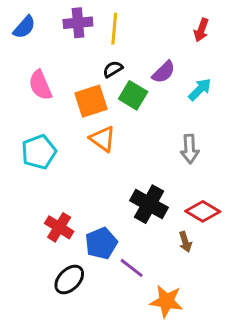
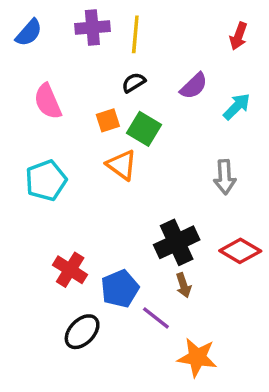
green square: (133, 95) -> (144, 129), moved
orange square: (91, 101) -> (108, 120), size x0.6
black cross: (149, 204) -> (177, 242), turned 36
brown arrow: (185, 242) -> (183, 285), moved

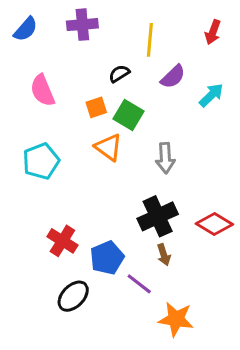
yellow line: (135, 34) -> (150, 40), moved
gray arrow: (225, 177) -> (165, 158), moved

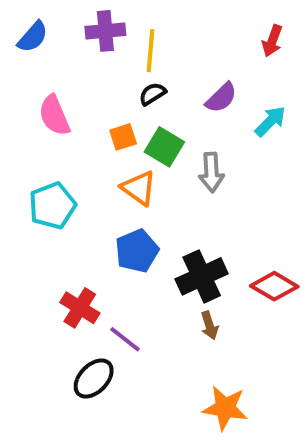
yellow line: (150, 40) -> (151, 51), moved
gray arrow: (165, 158) -> (211, 172), moved
blue pentagon: (107, 258) -> (137, 251), moved
purple line: (139, 284) -> (125, 339), moved

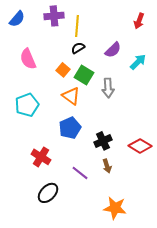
orange square: (123, 137) -> (63, 70), turned -32
black cross: (202, 276) -> (103, 141), size x0.7
purple line: (125, 339) -> (80, 173), moved

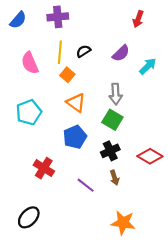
red arrow: (139, 21) -> (138, 19), moved
yellow line: (77, 26) -> (60, 52), moved
green square: (84, 75) -> (112, 120), moved
black ellipse: (48, 193) -> (29, 217), moved

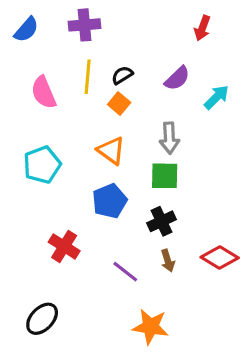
orange square: (67, 75) -> (119, 103), moved
green square: (112, 120) -> (165, 176), turned -30
red diamond: (150, 156) -> (220, 257), moved
orange star: (123, 223) -> (150, 327), moved

